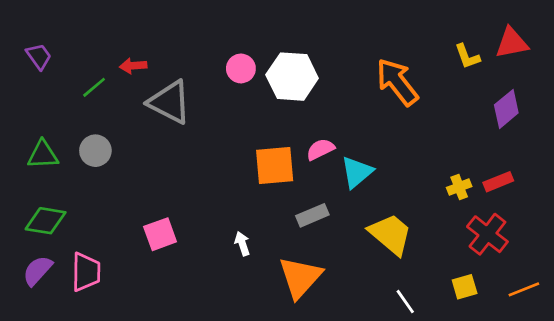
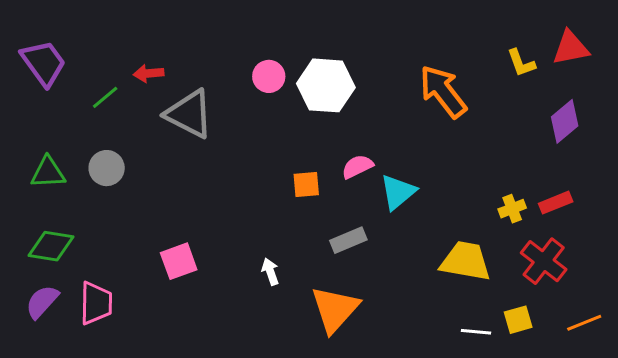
purple trapezoid: (39, 56) -> (43, 63), size x1.6
orange square: (275, 165) -> (306, 185), size x0.6
yellow trapezoid: (390, 234) -> (466, 261), moved, turned -30
white line: (405, 302) -> (476, 332), moved, turned -50

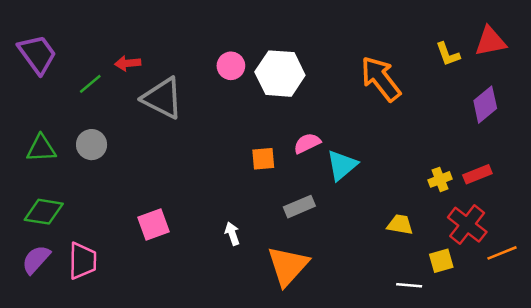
yellow trapezoid: (466, 261) -> (400, 225), size x0.6
yellow square: (518, 320) -> (441, 261), moved
orange line: (584, 323) -> (502, 253), moved

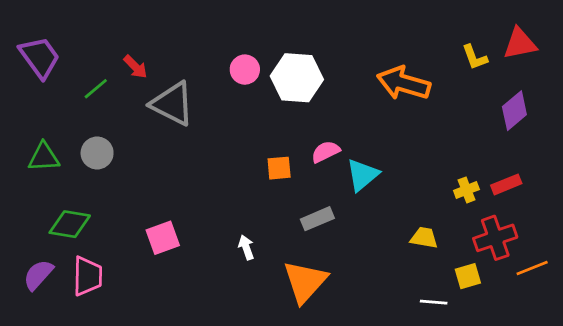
red arrow: (128, 63) -> (135, 67), turned -130
orange arrow: (381, 79) -> (404, 83), turned -36
green diamond: (44, 212) -> (70, 224), moved
red cross: (467, 225) -> (495, 238), turned 33

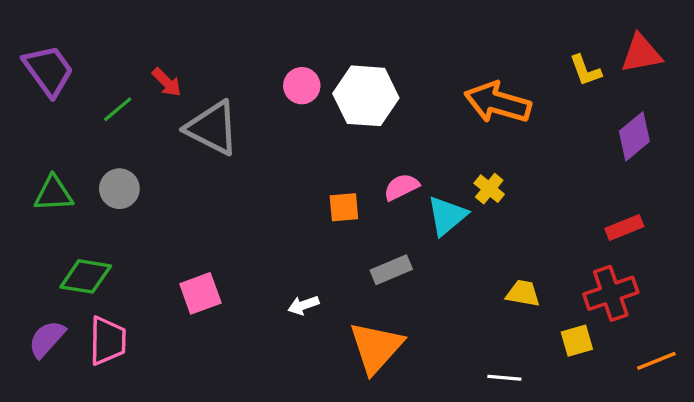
yellow cross: (466, 190) -> (489, 189), moved, turned -30
white arrow: (246, 247) -> (303, 305), turned -90
orange line: (532, 268) -> (656, 361), moved
white line: (434, 302) -> (504, 378), moved

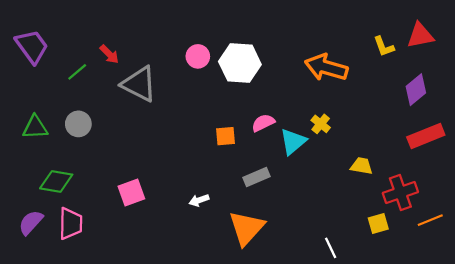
red rectangle: (624, 227) -> (426, 136), moved, size x1.5
yellow trapezoid: (523, 293) -> (362, 166), moved
orange line: (656, 361) -> (430, 220), moved
white line: (504, 378) -> (331, 248), turned 60

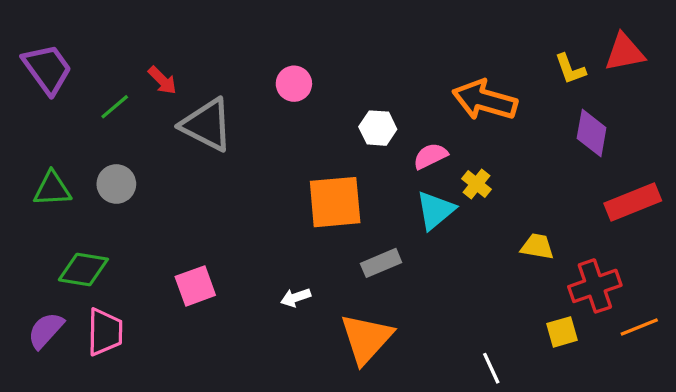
white hexagon: (240, 63) -> (378, 128), moved, size x0.6
purple diamond: (416, 90) -> (592, 133), moved, turned -40
pink semicircle: (263, 123) -> (430, 156), moved
orange square: (226, 136) -> (335, 202), size x1.8

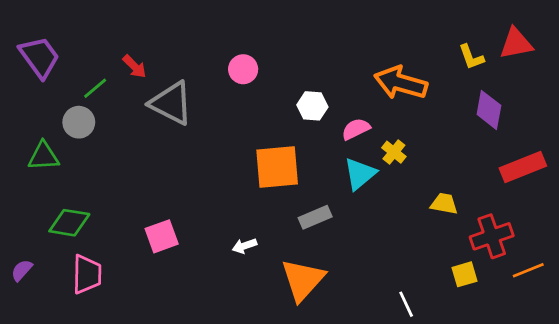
gray circle: (116, 184) -> (79, 122), moved
purple semicircle: (46, 330) -> (22, 270), moved, size x0.7

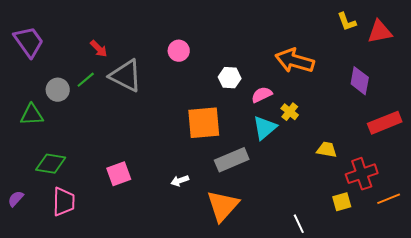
yellow L-shape: (471, 57) -> (347, 22), moved
green line: (95, 88) -> (86, 80), moved
gray rectangle: (315, 217) -> (232, 160), size x1.4

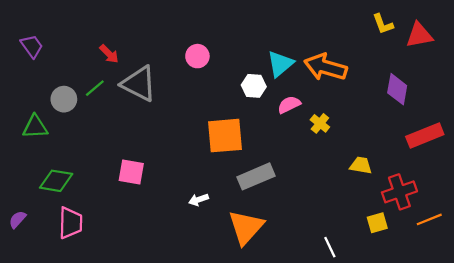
purple trapezoid: (29, 42) -> (32, 46), size x0.7
cyan triangle: (265, 128) -> (280, 64), moved
pink square: (119, 174) -> (131, 172), moved, turned 30

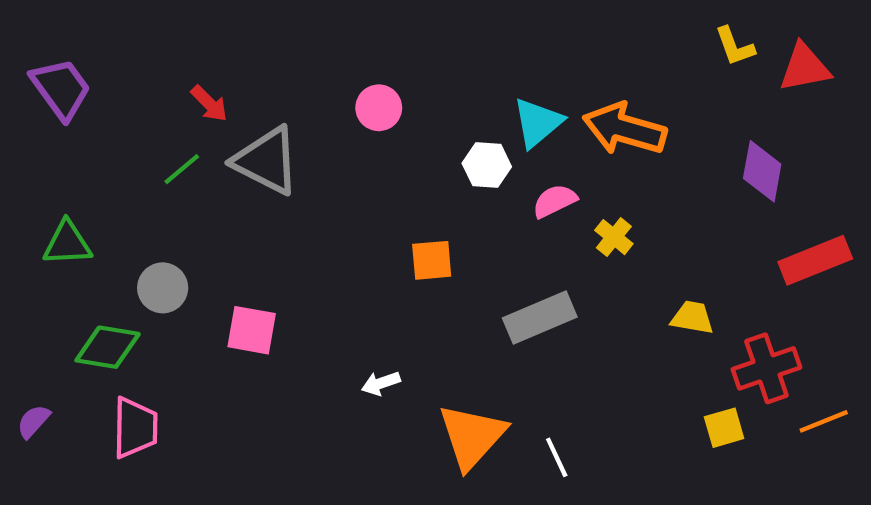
purple trapezoid: (32, 46) -> (61, 89), size x1.4
gray circle: (64, 99) -> (163, 288), moved
orange square: (225, 136) -> (432, 260), size x0.6
gray rectangle: (256, 176) -> (540, 318), moved
white line: (330, 247) -> (557, 457), moved

